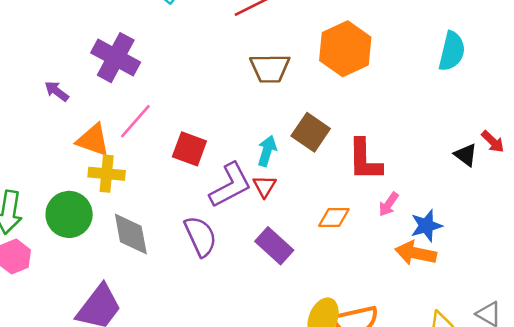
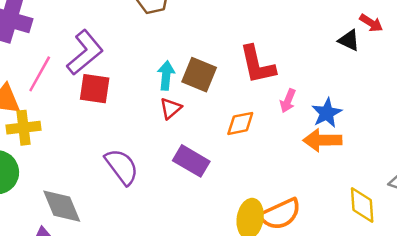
brown square: (311, 132) -> (199, 75), moved
purple L-shape: (230, 185) -> (85, 53), moved
red triangle: (265, 186) -> (171, 108), turned 30
gray diamond: (131, 234) -> (62, 206), moved

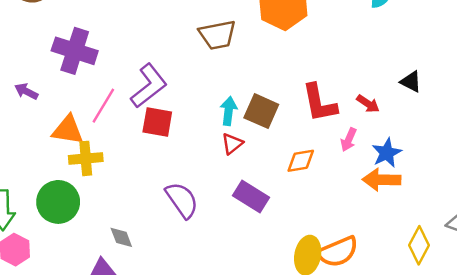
red arrow: (371, 23) -> (368, 104), moved
yellow diamond: (362, 205) -> (419, 245), turned 30
gray diamond: (62, 206) -> (121, 237), size x0.6

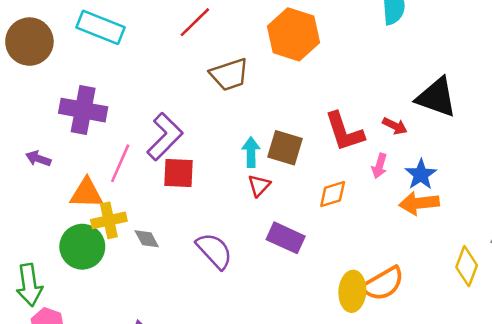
black triangle: (411, 82) -> (436, 97), size x1.8
green circle: (58, 202) -> (82, 247), moved
gray diamond: (121, 237) -> (147, 239), moved

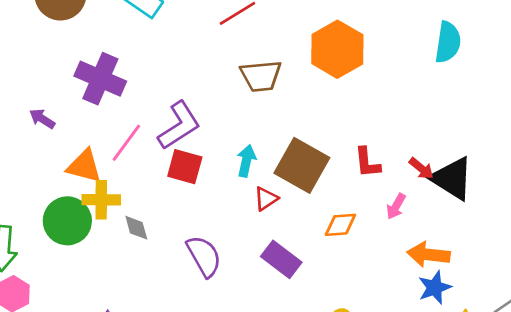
black triangle: (436, 97) -> (452, 178), moved
red L-shape: (344, 132) -> (367, 163), size x0.7
brown square: (285, 148) -> (302, 165), size x1.4
cyan arrow: (251, 152) -> (246, 161), moved
blue star: (421, 174) -> (435, 288), moved

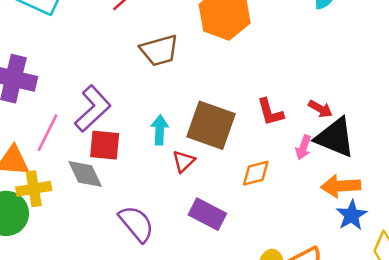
black triangle: (452, 178) -> (335, 137), moved
gray diamond: (136, 228) -> (85, 174), moved, size x1.4

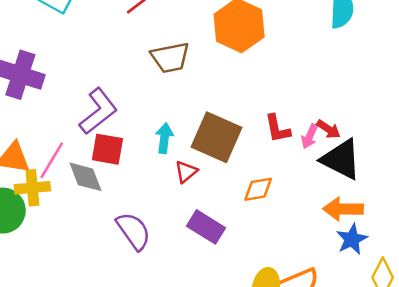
pink line: (47, 133) -> (52, 160), moved
pink arrow: (303, 147) -> (310, 136), moved

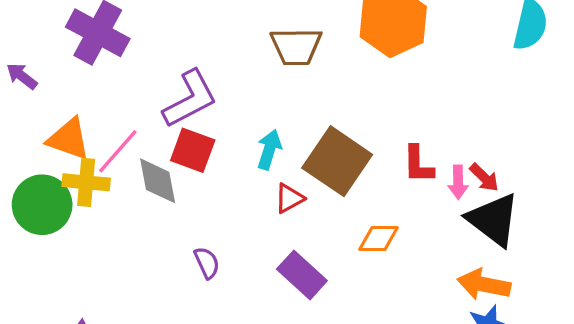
pink arrow: (310, 136) -> (458, 182), turned -35
purple semicircle: (134, 231) -> (207, 263), size x0.6

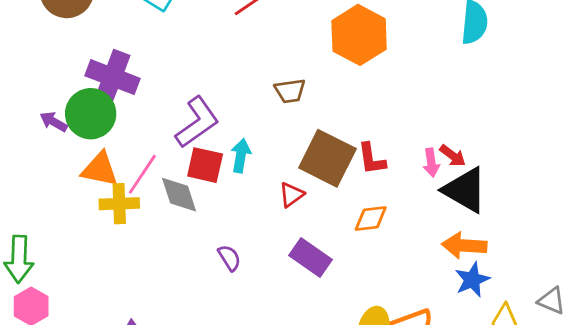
brown trapezoid: (296, 46) -> (290, 91), moved, size x0.7
cyan arrow: (269, 150) -> (241, 156), moved
red L-shape: (418, 164) -> (372, 159), moved
green circle: (42, 205) -> (91, 114), moved

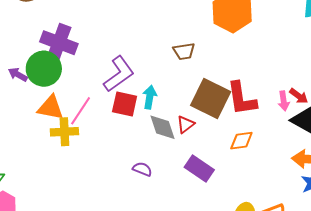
red L-shape: (372, 159) -> (242, 99), size x1.5
gray diamond: (179, 195) -> (162, 127), moved
purple semicircle: (229, 258) -> (142, 169), turned -36

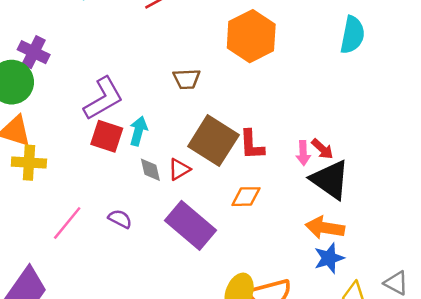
purple cross: (59, 43) -> (34, 52), size x0.7
red L-shape: (242, 99) -> (252, 145), size x0.7
pink line: (81, 111) -> (67, 223), moved
gray diamond: (162, 127) -> (150, 170), size x0.7
purple rectangle: (199, 168) -> (190, 225), size x1.4

